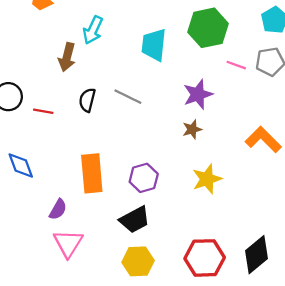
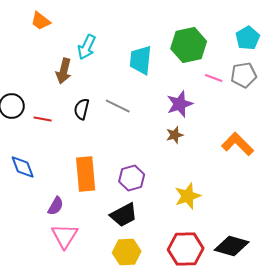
yellow star: (207, 179) -> (188, 196), moved
black diamond: (257, 255) -> (232, 246), turned 56

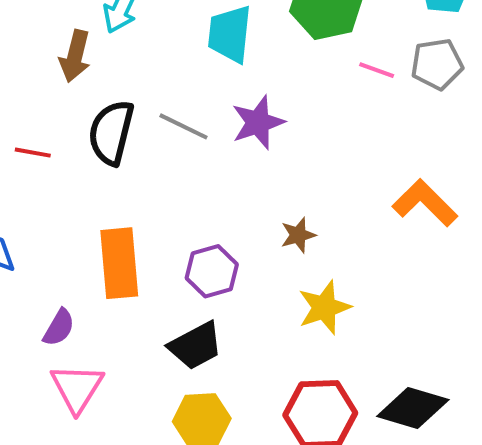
purple star: (180, 104) -> (258, 122), moved
black semicircle: (82, 109) -> (111, 132), size x1.5
brown star: (175, 135) -> (298, 235), moved

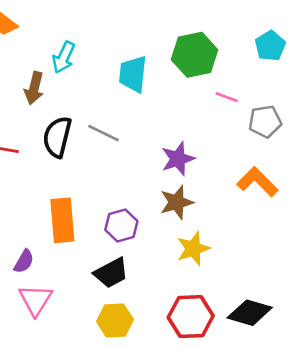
gray pentagon: (437, 64) -> (265, 122), moved
purple star: (258, 122) -> (178, 159), moved
brown star: (298, 235) -> (177, 202), size x1.5

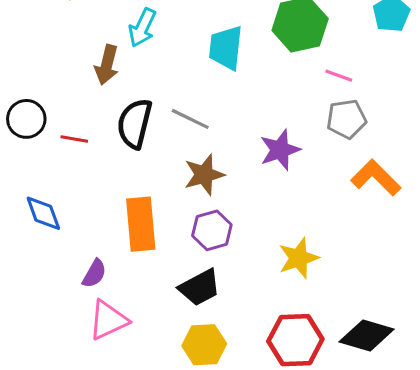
gray pentagon: (265, 122) -> (346, 119), moved
brown star: (177, 202) -> (204, 175), moved
pink triangle: (35, 300) -> (108, 320), turned 33

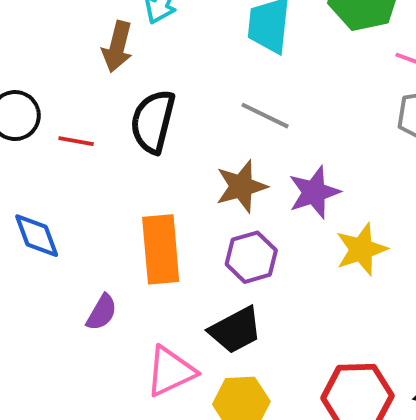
gray line: (190, 119) -> (265, 116), moved
purple star: (280, 150) -> (314, 192), moved
yellow star: (299, 258) -> (361, 249), moved
pink triangle: (108, 320) -> (170, 371), moved

